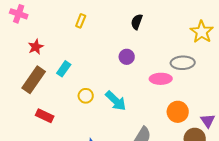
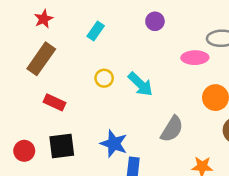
purple circle: (127, 57) -> (155, 21), moved
cyan rectangle: (64, 69) -> (96, 31), moved

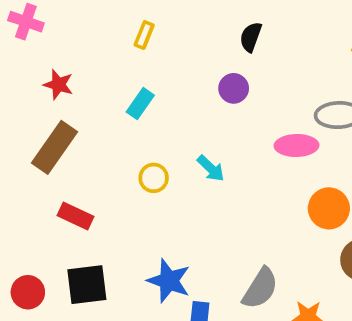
red star: (44, 19) -> (58, 85), turned -30
cyan arrow: (140, 84) -> (211, 168), moved, size x0.7
gray semicircle: (172, 129) -> (260, 288), moved

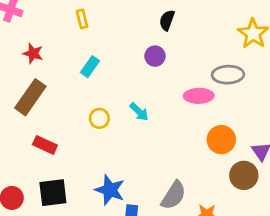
yellow rectangle: (144, 35) -> (82, 19), moved, turned -36

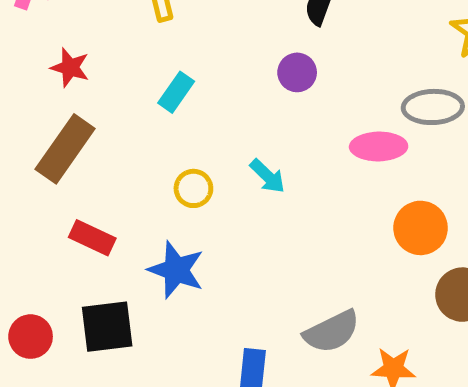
blue star: (110, 190) -> (176, 270), moved
gray semicircle: (174, 195) -> (332, 332), turned 32

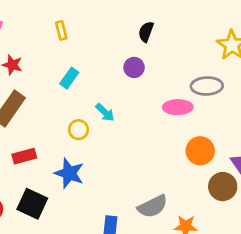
cyan arrow: (267, 176) -> (105, 112), moved
red rectangle: (92, 238) -> (24, 156), turned -40
black square: (107, 327) -> (32, 204), turned 32

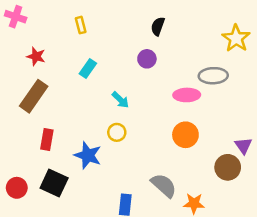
yellow circle: (78, 130) -> (117, 132), moved
orange circle: (200, 151) -> (185, 135), moved
red rectangle: (24, 156) -> (47, 140), turned -65
gray semicircle: (153, 206) -> (164, 185), turned -112

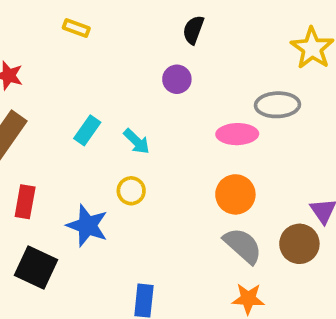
yellow rectangle: (81, 25) -> (76, 28), turned -56
cyan rectangle: (88, 68) -> (87, 130), moved
gray semicircle: (164, 185) -> (243, 246), moved

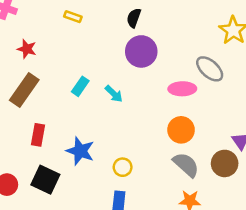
black semicircle: (193, 30) -> (134, 18), moved
purple circle: (177, 79) -> (141, 51), size x1.6
gray ellipse: (277, 105) -> (210, 69), turned 44
yellow circle: (131, 191) -> (123, 167), moved

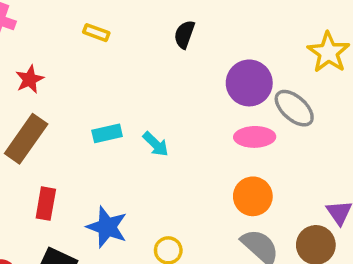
red star: (27, 49) -> (30, 79), turned 30
purple circle: (141, 51) -> (249, 83), moved
cyan rectangle: (80, 86) -> (107, 133), turned 42

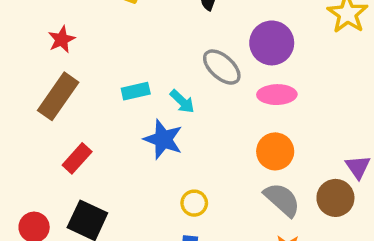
gray ellipse: (294, 108) -> (222, 67), moved
red rectangle: (46, 204) -> (77, 158), turned 32
blue star: (107, 227) -> (163, 139), moved

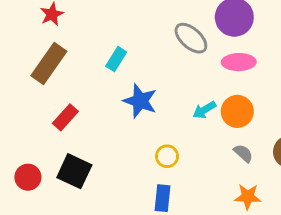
cyan rectangle: (136, 91) -> (116, 59), turned -45
cyan arrow: (182, 101) -> (204, 110), moved, turned 105
gray semicircle: (282, 200) -> (243, 153), size x0.6

